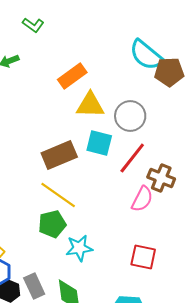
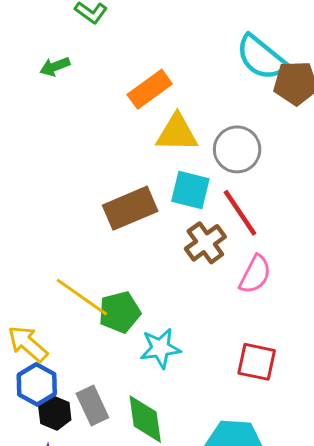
red line: (132, 158) -> (240, 213), turned -72
brown cross: (161, 178) -> (205, 243), moved, turned 32
yellow line: (58, 195) -> (82, 297), moved

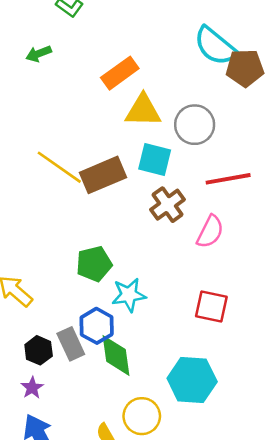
red line: (240, 213) -> (228, 179), moved, turned -66
yellow line: (82, 297) -> (59, 167), moved
blue hexagon: (37, 384) -> (97, 326), moved

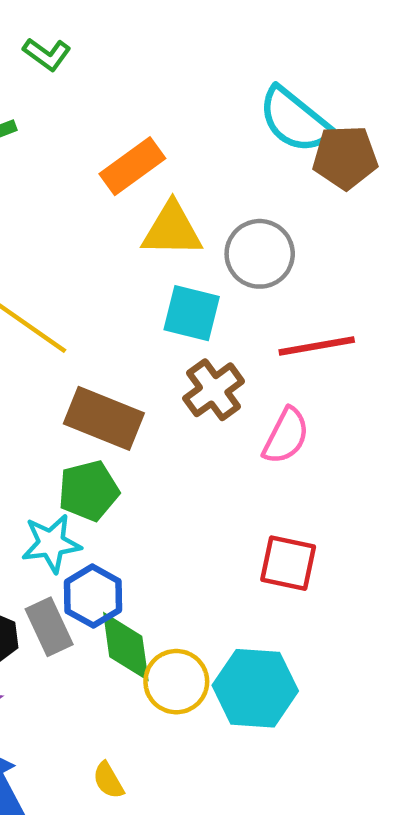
brown rectangle: (103, 175) -> (104, 418), moved, turned 45
cyan star: (129, 295) -> (51, 543), moved
yellow circle: (142, 416) -> (176, 682), moved

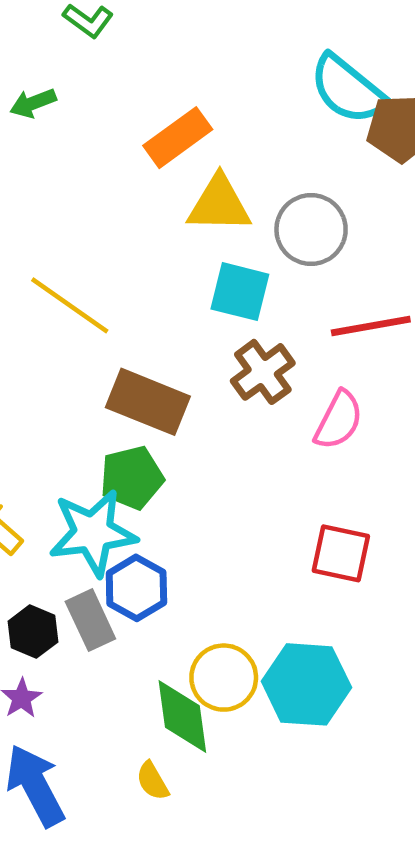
cyan star: (51, 543) -> (93, 533), size x1.4
green diamond: (126, 647) -> (182, 717), moved

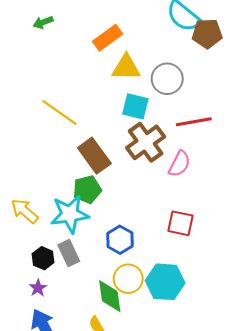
brown cross: (263, 372) -> (146, 142), size x1.4
brown rectangle: (148, 402) -> (94, 156), turned 32
blue hexagon: (136, 588) -> (120, 240), moved

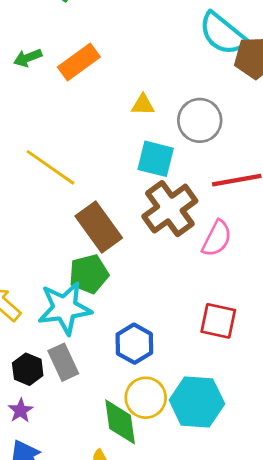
green arrow: (43, 22) -> (28, 58), moved
orange rectangle: (108, 38) -> (79, 62), moved
yellow triangle: (126, 67) -> (143, 105), size x0.6

